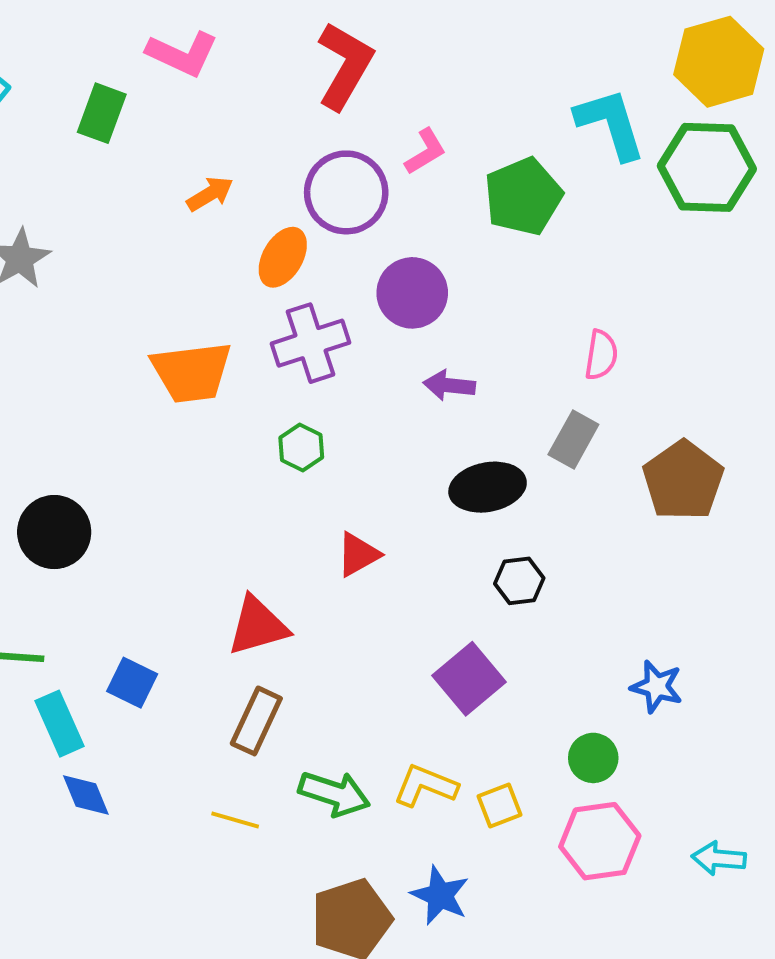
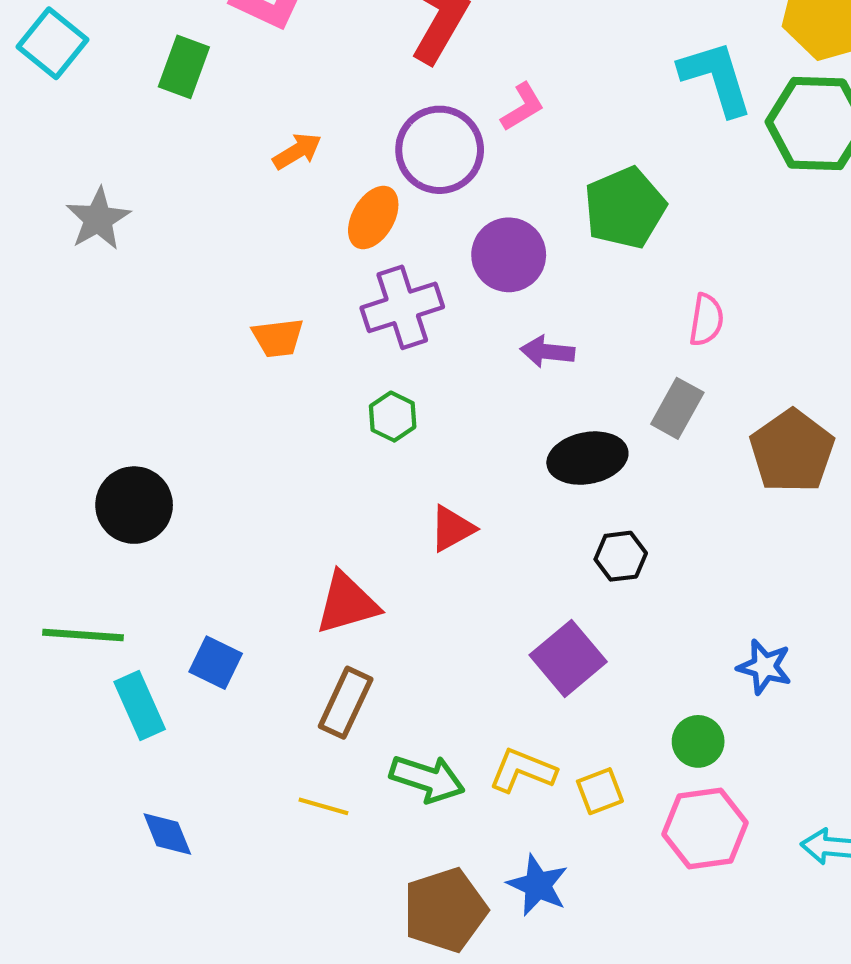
green pentagon: (523, 196) -> (625, 208), moved
orange trapezoid: (192, 372) -> (278, 338), size x0.6
blue diamond: (86, 795) -> (167, 834), moved

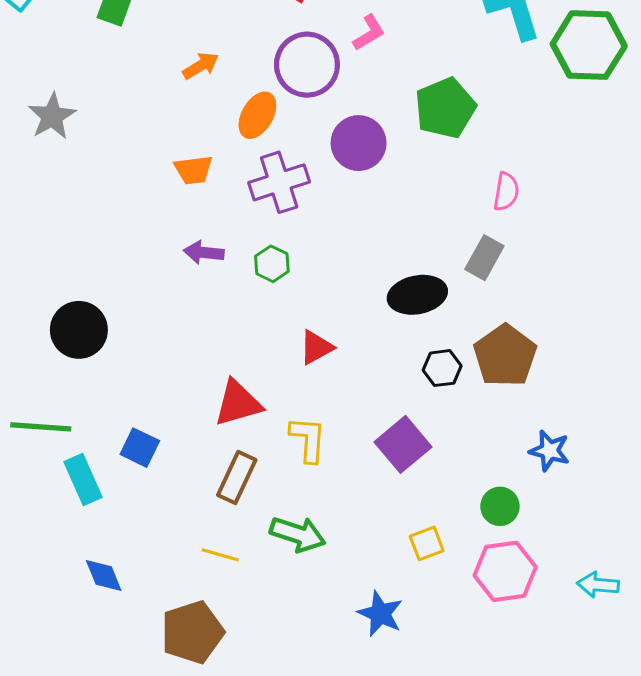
orange trapezoid: (278, 338) -> (193, 170), moved
purple arrow: (547, 352) -> (204, 252), moved
brown pentagon: (792, 451) -> (505, 356), moved
yellow L-shape: (523, 770) -> (308, 439), moved, turned 72
brown pentagon: (445, 910) -> (192, 632), moved

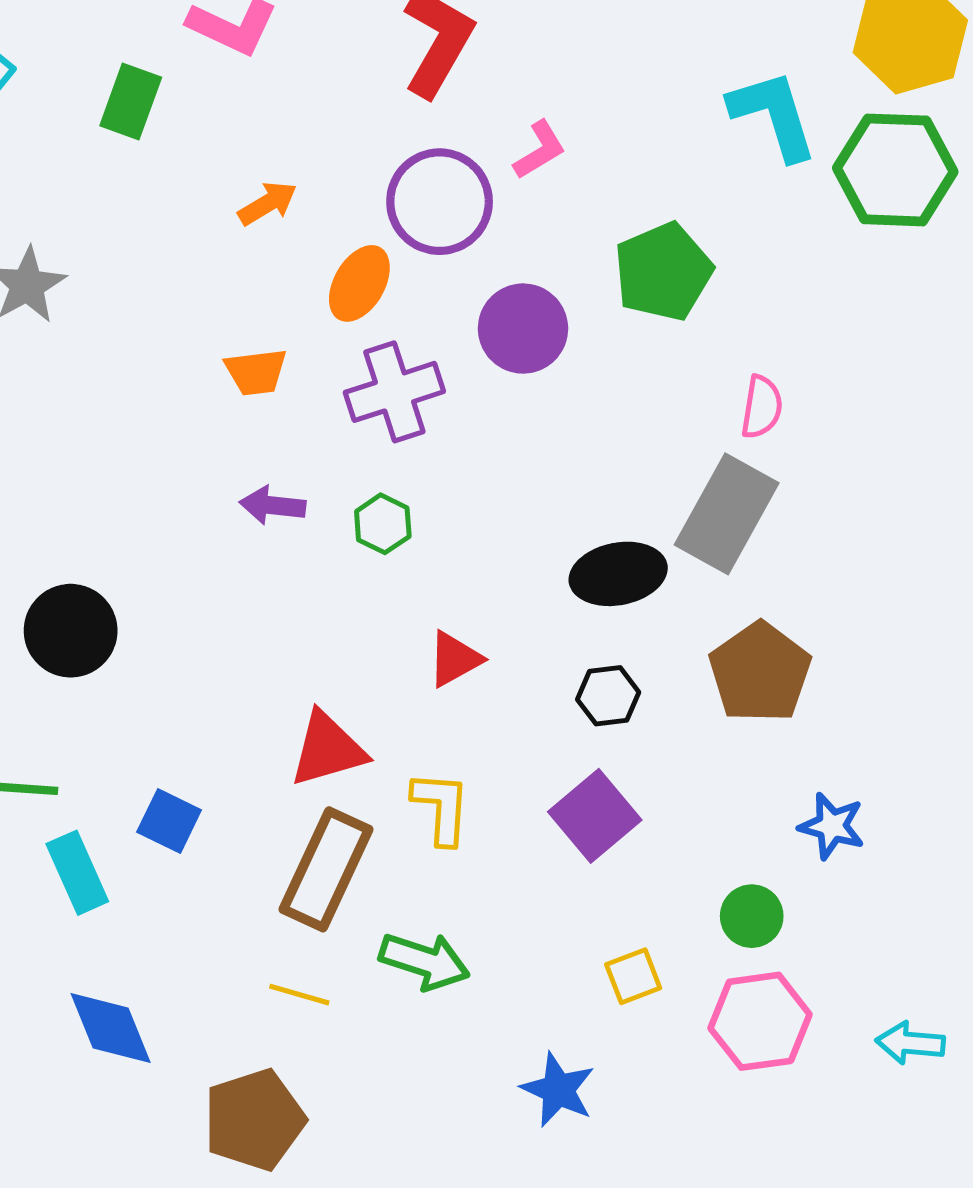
gray rectangle: (484, 258) -> (727, 514), size x1.6
black hexagon: (442, 368) -> (608, 696), moved
brown rectangle: (237, 477) -> (326, 869), size x1.4
blue diamond: (104, 575) -> (111, 1028), size x1.4

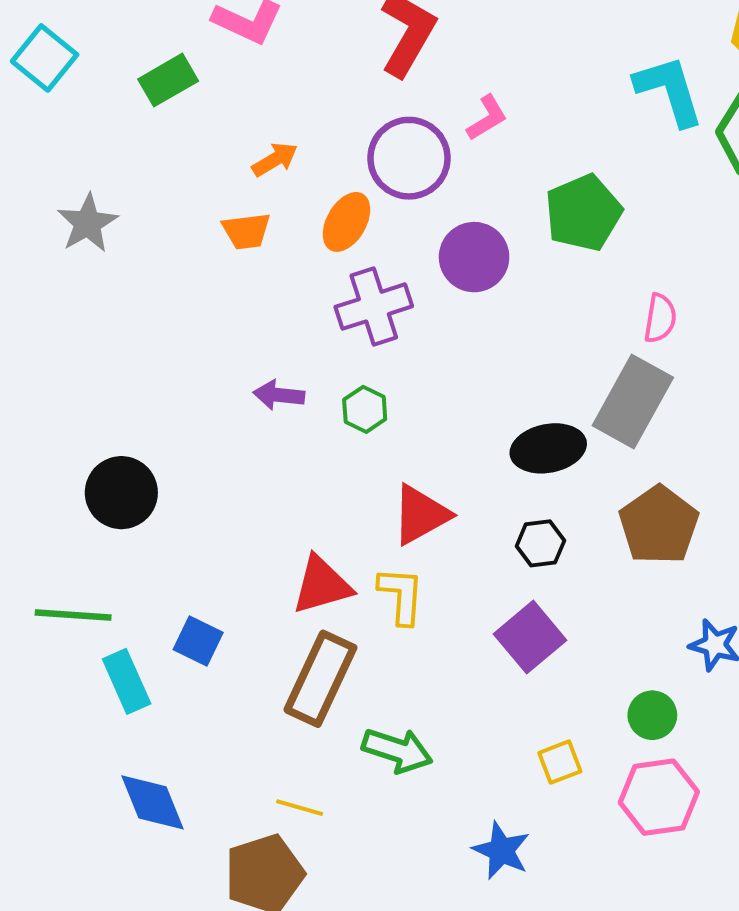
green rectangle: (131, 102) -> (168, 80), turned 40
orange trapezoid: (256, 372) -> (246, 231), moved
red triangle: (455, 659) -> (421, 515), size x1.4
yellow L-shape: (441, 808) -> (401, 595), moved
yellow line: (299, 995) -> (300, 808), moved

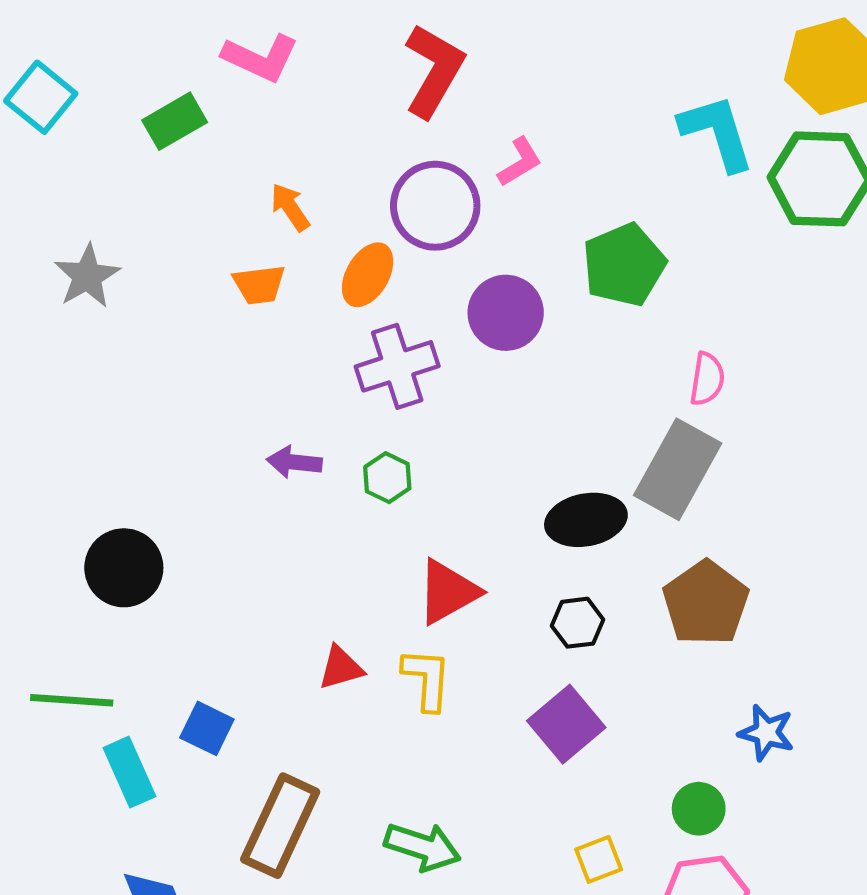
orange arrow: (275, 159) -> (290, 207), turned -93
red triangle: (322, 585) -> (341, 668), size x0.7
brown rectangle: (320, 679) -> (280, 826), moved

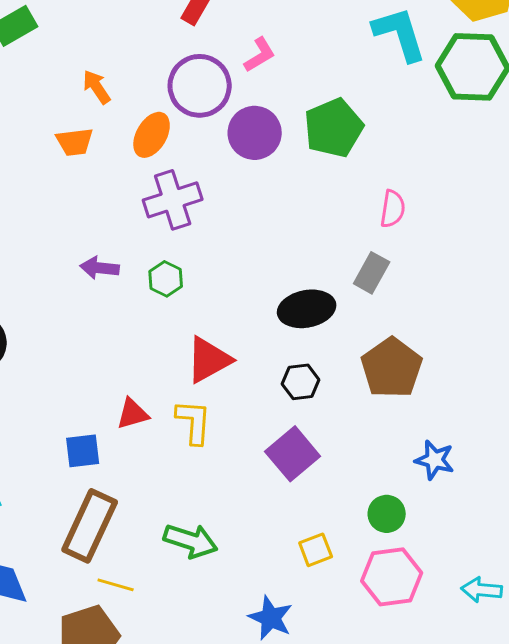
purple circle: (506, 313) -> (255, 133), moved
gray rectangle: (678, 469) -> (372, 273), size x0.6
blue square: (207, 728) -> (83, 451), moved, turned -33

